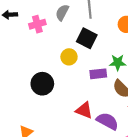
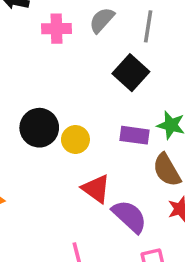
yellow circle: (69, 57) -> (75, 139), moved

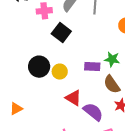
black square: (131, 73) -> (61, 32), moved

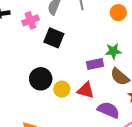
yellow circle: (60, 72) -> (62, 89), moved
red triangle: (73, 98) -> (86, 90), moved

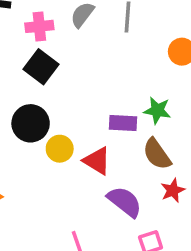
black square: (54, 38) -> (41, 67), moved

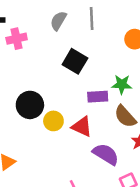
pink cross: (39, 26) -> (17, 39), moved
black square: (41, 67) -> (75, 61), moved

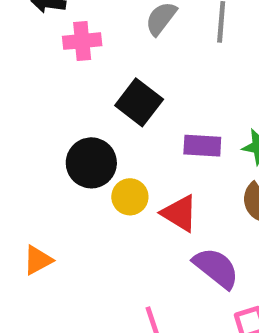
black square: (75, 61) -> (139, 102), moved
purple rectangle: (98, 97) -> (202, 146), moved

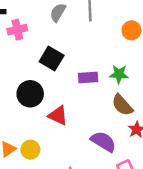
yellow circle: (130, 197) -> (30, 150), moved
red triangle: (179, 213) -> (58, 115), moved

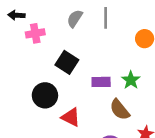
green star: (119, 74) -> (131, 80), turned 30
brown semicircle: (122, 105) -> (120, 110), moved

